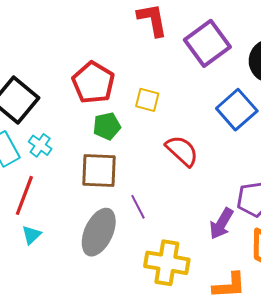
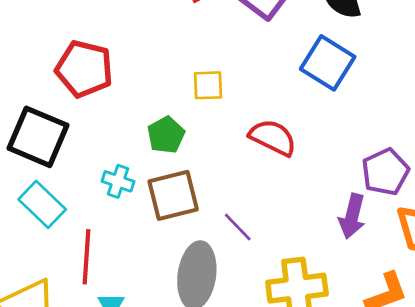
red pentagon: (93, 83) -> (84, 69), moved
cyan cross: (40, 145) -> (118, 181), moved

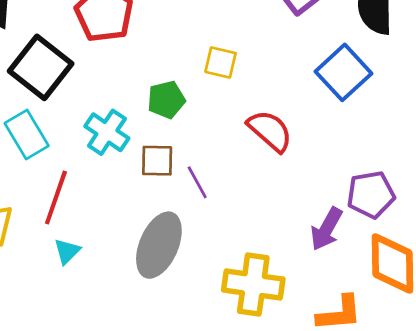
cyan cross: (118, 181) -> (107, 132), size x1.4
brown square: (173, 195) -> (157, 161), size x0.7
purple line: (238, 227) -> (197, 182), moved

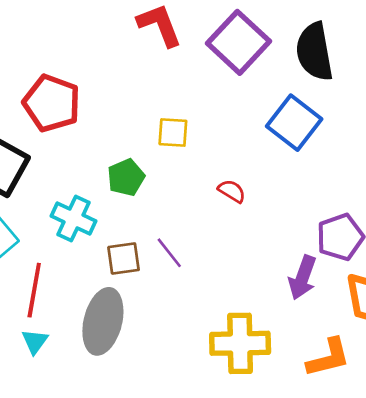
red semicircle: (270, 131) -> (232, 191), size x0.6
brown square: (157, 161) -> (124, 259), moved
gray ellipse: (159, 245) -> (103, 321), moved
cyan triangle: (67, 251) -> (35, 341), moved

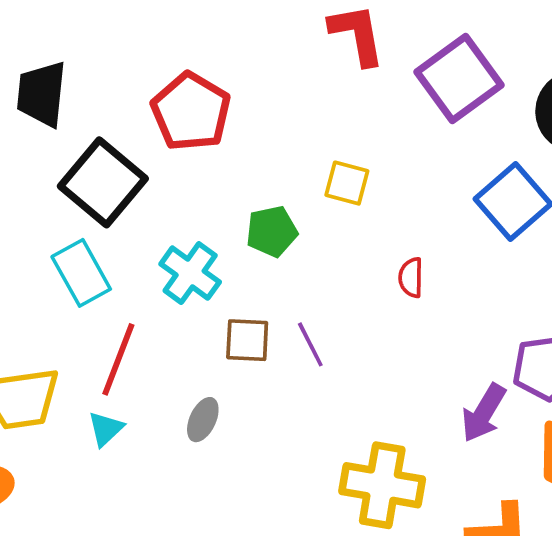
red semicircle: (232, 191) -> (411, 278), turned -132
gray ellipse: (103, 321) -> (203, 420), size x0.5

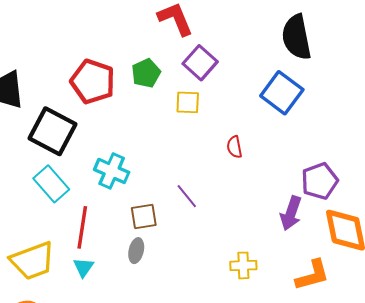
purple square: (459, 79) -> (200, 63), moved, size x0.7
green pentagon: (272, 231) -> (146, 73), moved
brown square: (247, 340) -> (144, 216), moved
yellow cross: (382, 485) -> (243, 265), size x0.6

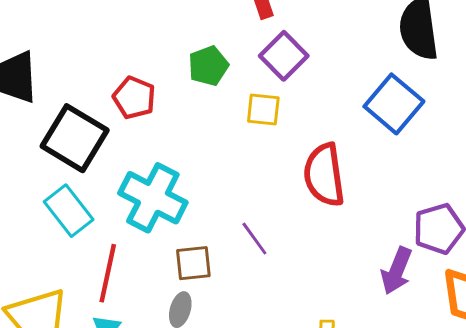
red pentagon: (93, 82) -> (134, 98), moved, size x0.7
red semicircle: (234, 147) -> (324, 175), size x2.0
cyan cross: (112, 171) -> (153, 198), size x1.4

